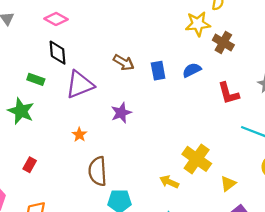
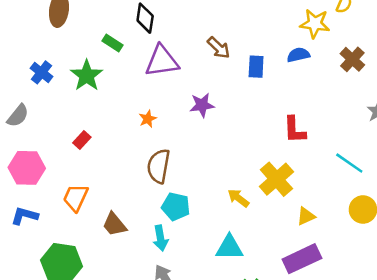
brown cross: (223, 43) -> (352, 59), moved
blue semicircle: (192, 70) -> (298, 55), moved
red L-shape: (228, 93) -> (295, 130), moved

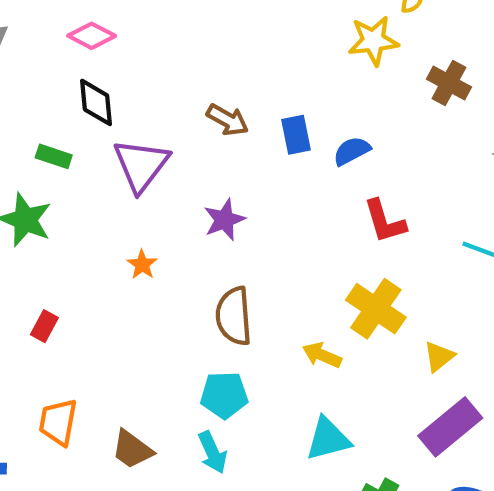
blue semicircle: (298, 55) -> (352, 151), moved
purple triangle: (162, 61) -> (141, 165), turned -30
brown semicircle: (159, 166) -> (234, 316), moved

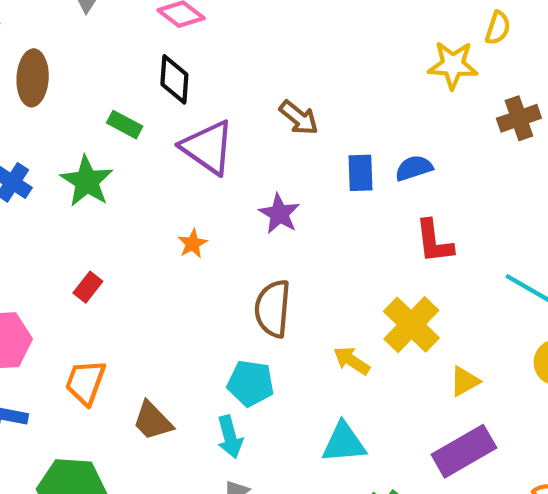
brown cross: (449, 83) -> (519, 118), turned 33
blue rectangle: (296, 135) -> (361, 173), moved
purple triangle: (141, 165) -> (208, 147), turned -42
purple star: (224, 220) -> (279, 214), turned -30

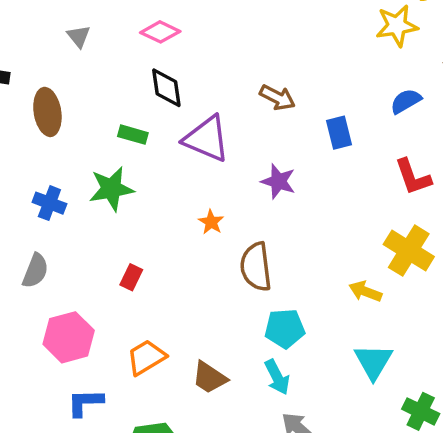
blue semicircle: (414, 168) -> (406, 101), moved
green star: (87, 181) -> (111, 189), turned -30
brown semicircle: (273, 309) -> (256, 267), moved
orange trapezoid: (85, 382) -> (146, 357), turned 51
cyan triangle: (344, 443) -> (373, 362), turned -42

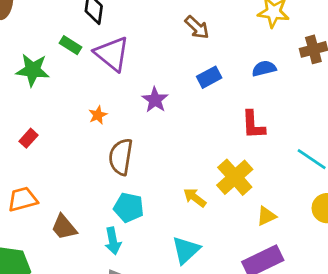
brown arrow: (277, 98) -> (197, 27), moved
blue rectangle: (339, 133) -> (209, 77), turned 60
green rectangle: (133, 135) -> (71, 45), moved

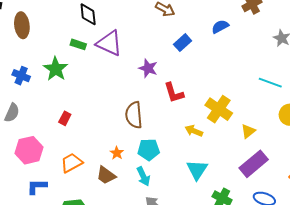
green star: (33, 70) -> (56, 69), turned -30
orange star: (98, 115) -> (117, 153), moved
red L-shape: (253, 125) -> (174, 93), moved

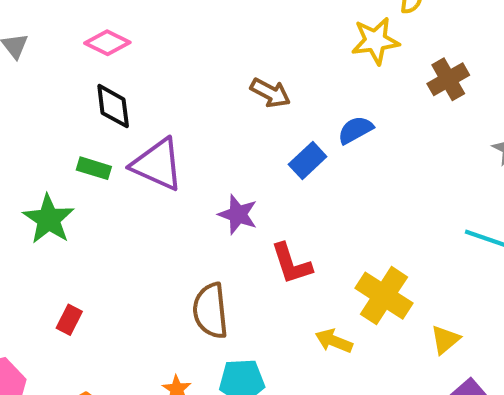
blue semicircle: (220, 27) -> (355, 130), moved

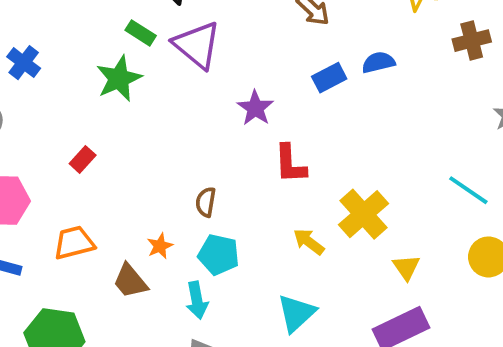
green star: (49, 219) -> (119, 79), moved
brown semicircle: (210, 311) -> (206, 202), moved, size x0.6
yellow triangle: (445, 340) -> (406, 267), turned -40

